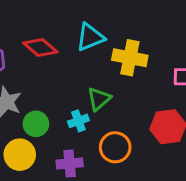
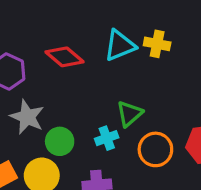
yellow cross: (130, 58) -> (157, 44), moved, size x0.7
orange circle: (115, 147) -> (155, 149), moved

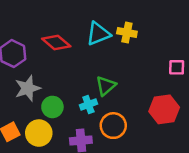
gray star: (27, 117) -> (28, 88), turned 30
orange circle: (155, 149) -> (113, 126), moved

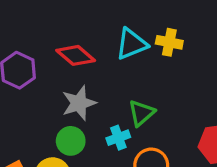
gray star: (28, 88) -> (79, 103), moved

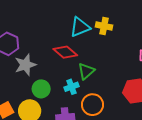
red diamond: (76, 55) -> (65, 52), moved
gray star: (79, 103) -> (25, 65), moved

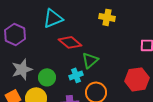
cyan triangle: (80, 27) -> (53, 18), moved
gray star: (25, 65) -> (22, 69), moved

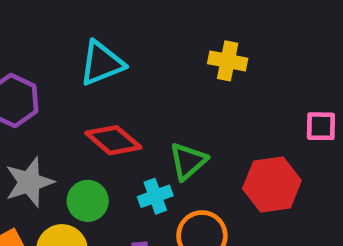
red diamond: (70, 42) -> (113, 140), moved
red hexagon: (137, 79) -> (272, 185), moved

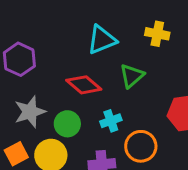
cyan triangle: (102, 63) -> (102, 40), moved
green triangle: (188, 161) -> (132, 76), moved

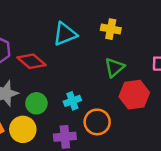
green triangle: (132, 76) -> (114, 67), moved
red diamond: (84, 85) -> (31, 61), moved

